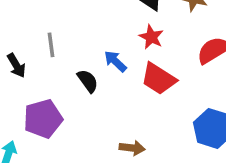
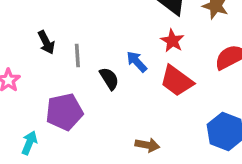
gray line: (51, 45) -> (77, 55), moved
black arrow: (16, 65) -> (46, 42), moved

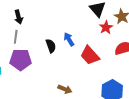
red star: (172, 41) -> (106, 27), moved
gray line: (77, 55) -> (16, 37), moved

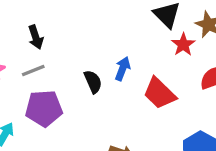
gray line: (16, 37) -> (33, 71), turned 64
blue arrow: (69, 39) -> (123, 69), turned 56

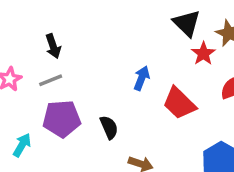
black semicircle: (93, 82) -> (109, 127), moved

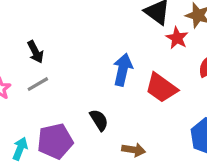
blue arrow: (142, 78) -> (123, 70), size x1.4
purple pentagon: (62, 119) -> (55, 141), moved

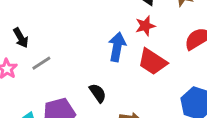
red star: (177, 38) -> (145, 26), moved, turned 30
black arrow: (35, 52) -> (21, 38), moved

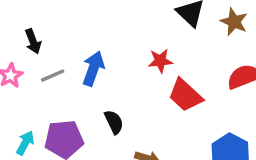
red star: (145, 26) -> (160, 61), moved
blue arrow: (117, 47) -> (93, 68), moved

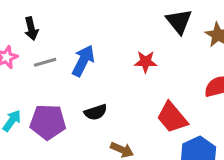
red trapezoid: (185, 95) -> (172, 117), moved
black semicircle: (114, 122) -> (96, 112), turned 90

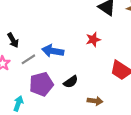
blue arrow: (83, 61) -> (53, 51), turned -90
purple pentagon: (48, 122) -> (41, 84), moved

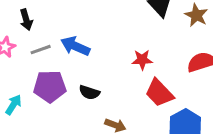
red star: (93, 39) -> (142, 60), moved
black semicircle: (71, 82) -> (89, 92), turned 40

